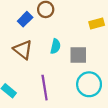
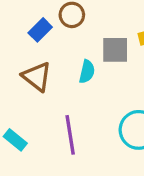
gray square: (78, 55) -> (115, 50), moved

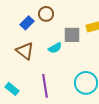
cyan semicircle: (87, 72) -> (55, 48), turned 48

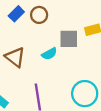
blue rectangle: (27, 23) -> (16, 14), moved

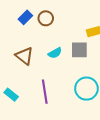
gray square: (69, 39) -> (79, 50), moved

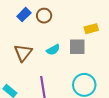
brown triangle: (24, 56) -> (23, 53), turned 30

